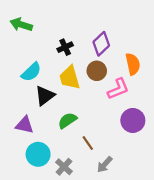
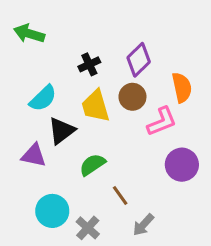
purple triangle: (25, 125) -> (34, 155), moved

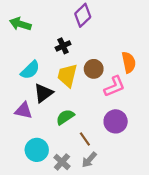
purple diamond: (139, 60) -> (83, 15), moved
yellow trapezoid: (95, 106) -> (67, 75), turned 30
purple circle: (182, 165) -> (116, 121), moved
gray arrow: (143, 225) -> (89, 160), moved

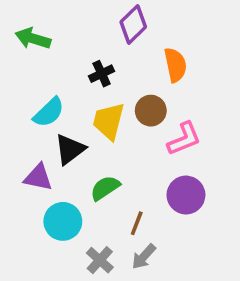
orange semicircle: (129, 62) -> (175, 65), moved
brown line: (85, 139) -> (137, 223), turned 56
cyan circle: (37, 150) -> (63, 221), moved

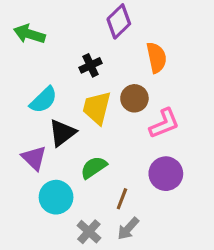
purple triangle: (38, 177) -> (34, 158), turned 32

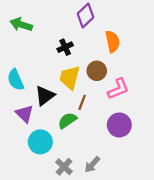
cyan semicircle: (43, 100) -> (16, 80), moved, turned 110
brown line: (122, 199) -> (82, 102), moved

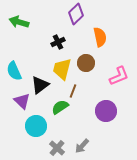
pink L-shape: (118, 89) -> (119, 76), moved

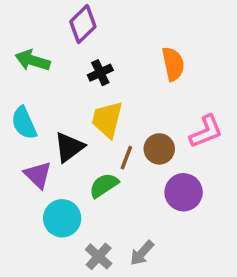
purple diamond: (76, 14) -> (83, 24), moved
green arrow: (19, 22) -> (33, 60), moved
brown circle: (86, 63) -> (159, 149), moved

